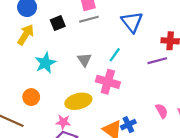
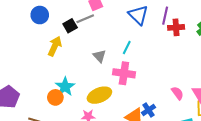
gray line: (89, 19) -> (85, 19), moved
yellow arrow: (26, 35) -> (55, 46), moved
purple line: (157, 61) -> (165, 16), moved, turned -54
cyan star: (45, 63) -> (65, 87), moved

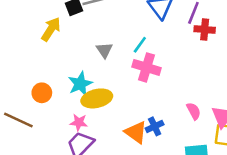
pink cross: (124, 73) -> (146, 67), moved
cyan star: (65, 87) -> (80, 84), moved

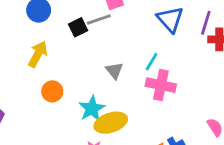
yellow arrow: (51, 29) -> (38, 54), moved
orange circle: (42, 93) -> (52, 91), moved

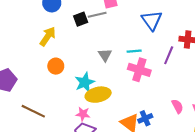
purple line: (206, 23) -> (169, 55), moved
cyan line: (152, 62) -> (134, 51), turned 48

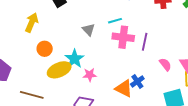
purple line: (169, 55) -> (145, 42), moved
yellow ellipse: (98, 95) -> (59, 70), moved
pink star: (83, 114) -> (90, 75), moved

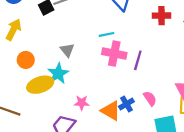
gray triangle: (88, 30) -> (67, 50), moved
pink semicircle: (165, 64) -> (150, 98), moved
pink star: (90, 75) -> (82, 103), moved

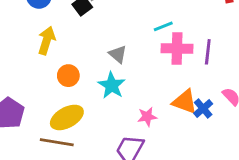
yellow ellipse: (40, 85) -> (67, 117), moved
orange triangle: (111, 111) -> (185, 102), moved

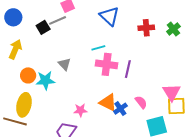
cyan star: (112, 85) -> (45, 80), moved, turned 30
yellow ellipse: (67, 117) -> (24, 105), turned -55

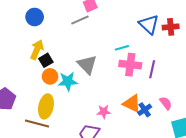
blue triangle: (109, 16) -> (149, 24), moved
black square: (43, 27) -> (46, 60), moved
gray triangle: (64, 64) -> (87, 65), size x1.5

